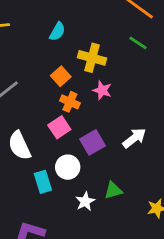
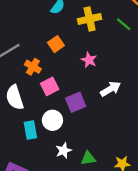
yellow cross: (92, 58) -> (90, 19), moved, turned -35
orange cross: (70, 102) -> (33, 67), moved
white arrow: (134, 138) -> (111, 89), moved
green triangle: (113, 190) -> (88, 158), moved

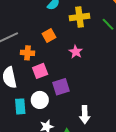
orange cross: (33, 67) -> (28, 53), turned -32
white arrow: (111, 89) -> (85, 115), moved, turned 114

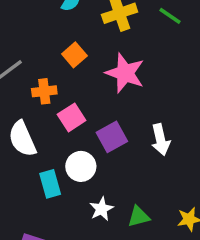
pink star: (76, 52) -> (125, 73), size x1.6
white arrow: (85, 115) -> (161, 140), moved

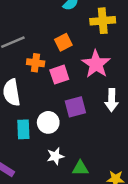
pink square: (72, 117) -> (59, 75), moved
white arrow: (161, 140) -> (112, 100), moved

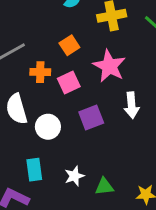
white circle: (48, 122) -> (48, 127), moved
cyan rectangle: (23, 129) -> (34, 170), moved

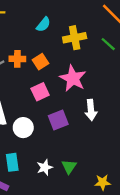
orange cross: (40, 72) -> (17, 59), moved
green triangle: (104, 187) -> (69, 167), moved, turned -49

